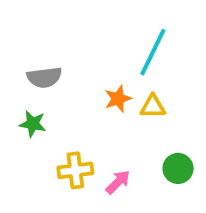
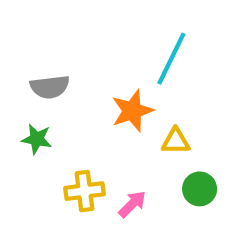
orange star: (118, 99) -> (132, 111), size x1.4
yellow triangle: (153, 106) -> (176, 141), moved

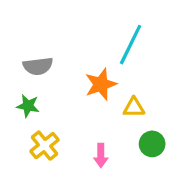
yellow cross: (84, 191) -> (45, 146), moved, turned -32
pink arrow: (132, 204) -> (101, 155), turned 135

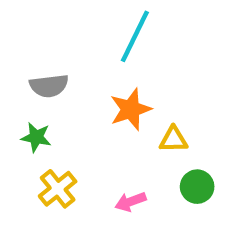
cyan line: (131, 45) -> (135, 36), moved
pink arrow: (101, 155) -> (131, 202), turned 70

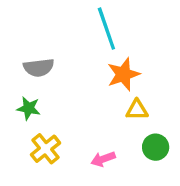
cyan line: (135, 36) -> (106, 29), turned -45
orange star: (131, 109) -> (123, 74), moved

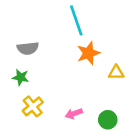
yellow triangle: (137, 110) -> (116, 73), moved
green circle: (156, 147) -> (108, 120), moved

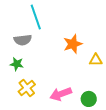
cyan line: (76, 20) -> (36, 17), moved
pink arrow: (74, 114) -> (61, 94), size x1.5

